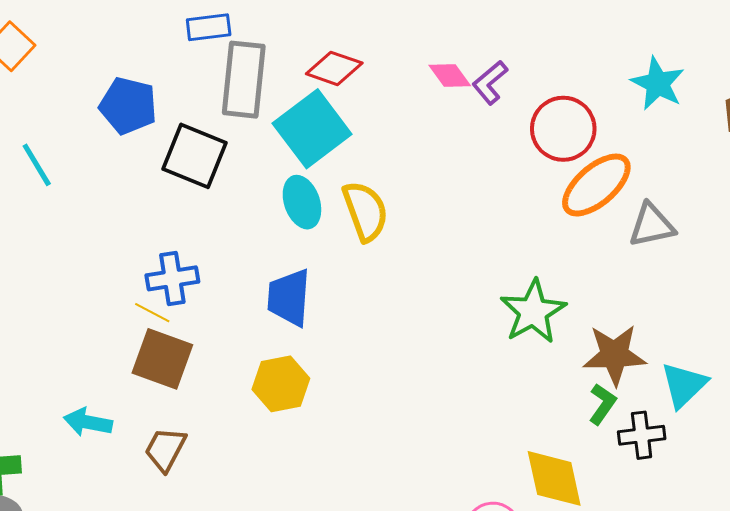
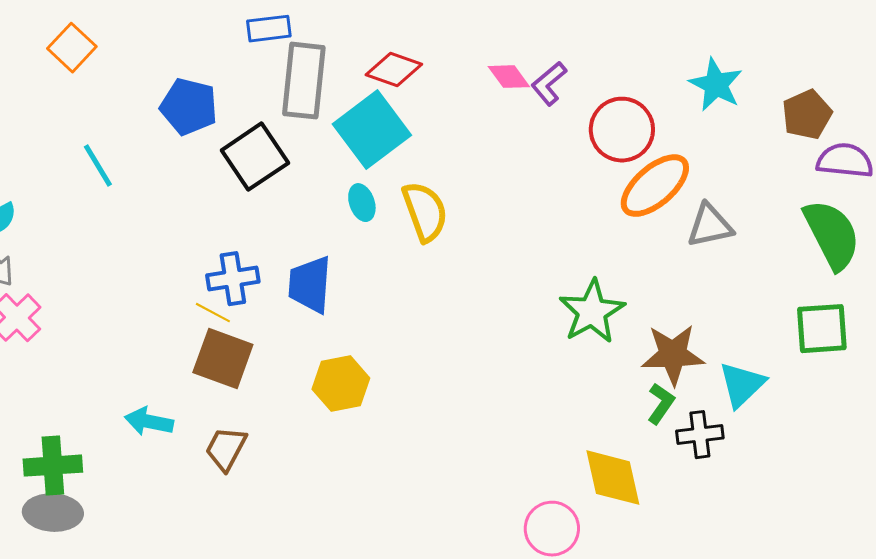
black square: (194, 156) -> (255, 157), turned 34
cyan ellipse: (302, 202) -> (362, 203), size x0.7
blue trapezoid: (289, 298) -> (310, 285), moved

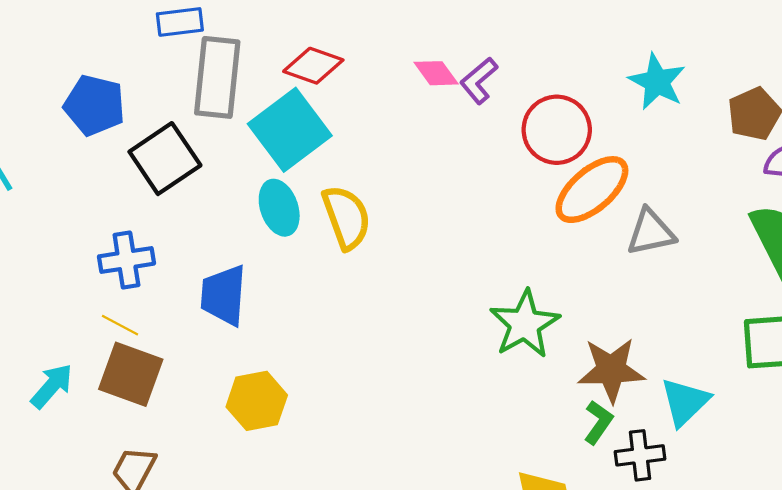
cyan ellipse: (362, 203) -> (279, 208), size x1.4
blue cross: (233, 279) -> (126, 260), moved
cyan arrow: (149, 422) -> (52, 386), moved, turned 120

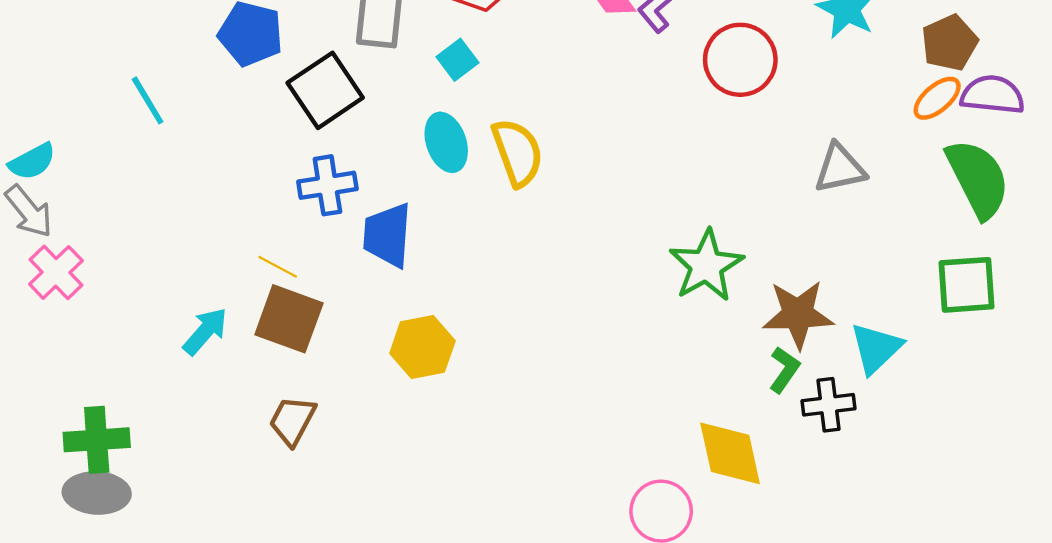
cyan square: (290, 130) -> (458, 60), size x0.5
orange ellipse: (592, 190) -> (937, 98), moved, size x0.6
blue cross: (126, 260) -> (327, 185), moved

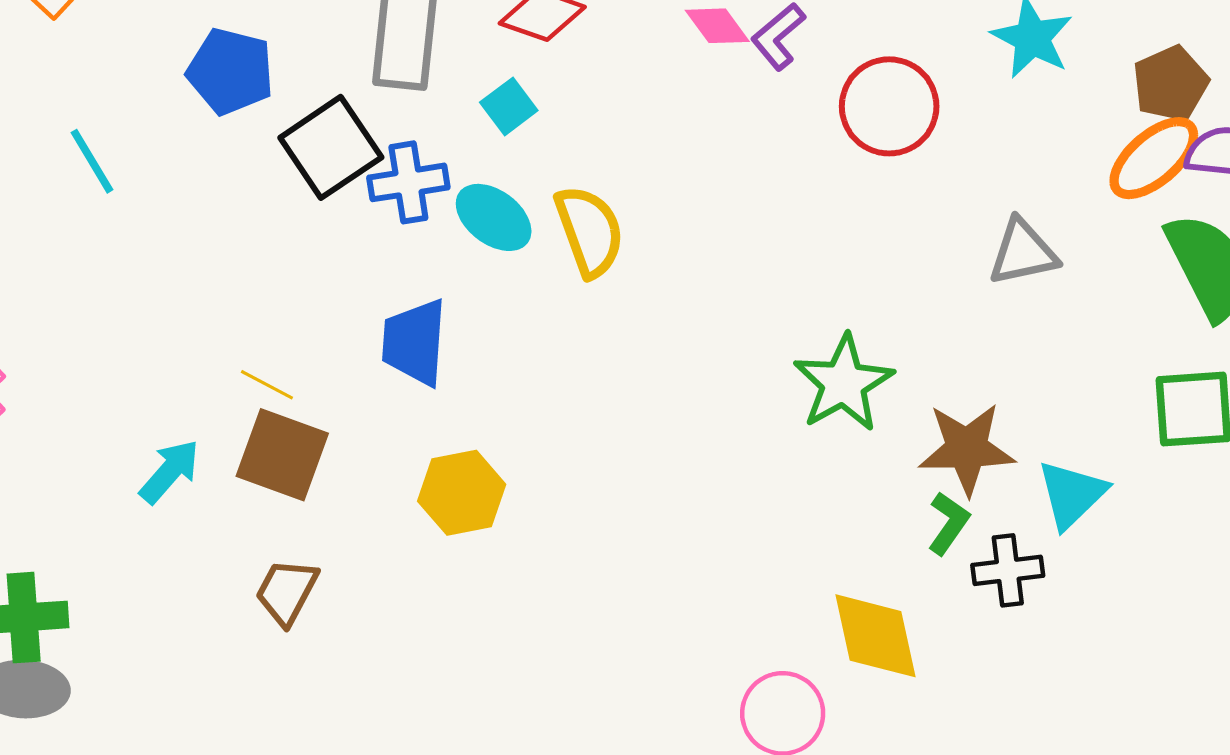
orange ellipse: (937, 98) -> (1154, 158), size x1.4
cyan ellipse: (446, 142) -> (494, 217), turned -34
blue cross: (327, 185) -> (408, 182), moved

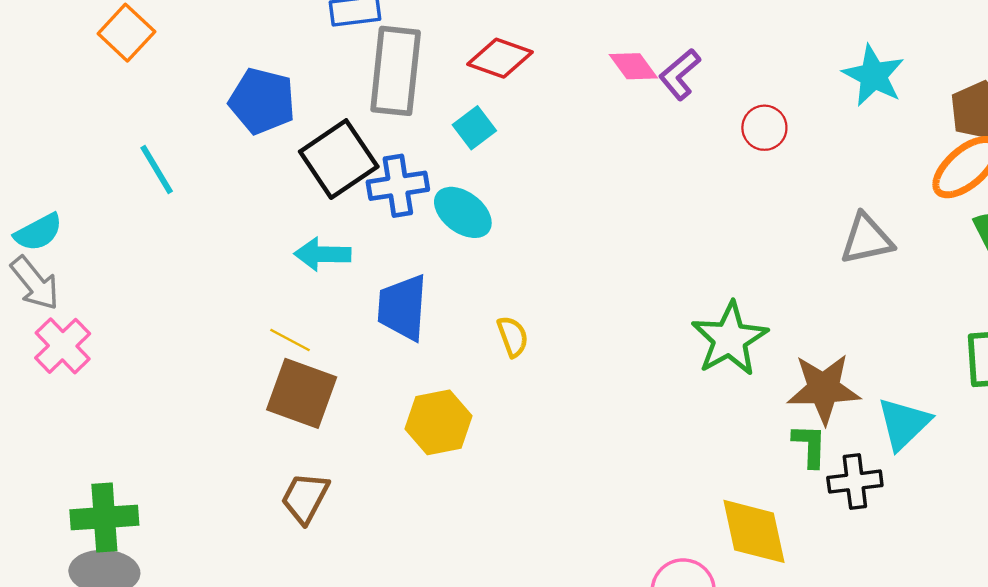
red circle: (889, 106) -> (764, 128), size x0.6
yellow semicircle: (589, 231) -> (513, 337), moved, size x0.6
cyan arrow: (170, 471) -> (322, 254), moved, turned -130
green L-shape: (948, 523) -> (810, 446), turned -33

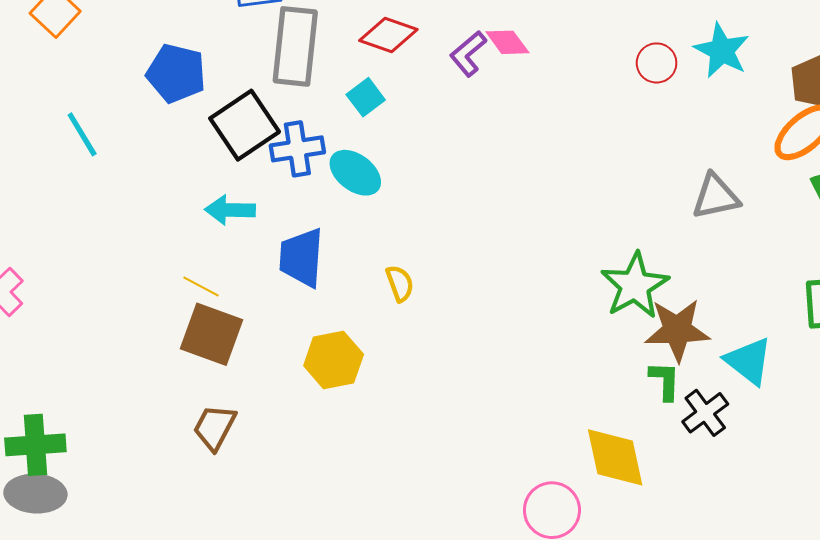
purple L-shape: (680, 74) -> (468, 54), moved
red circle: (764, 128) -> (657, 63), moved
green star: (730, 339) -> (635, 286), moved
cyan triangle: (904, 424) -> (749, 361), turned -38
black cross: (855, 482) -> (705, 413), turned -30

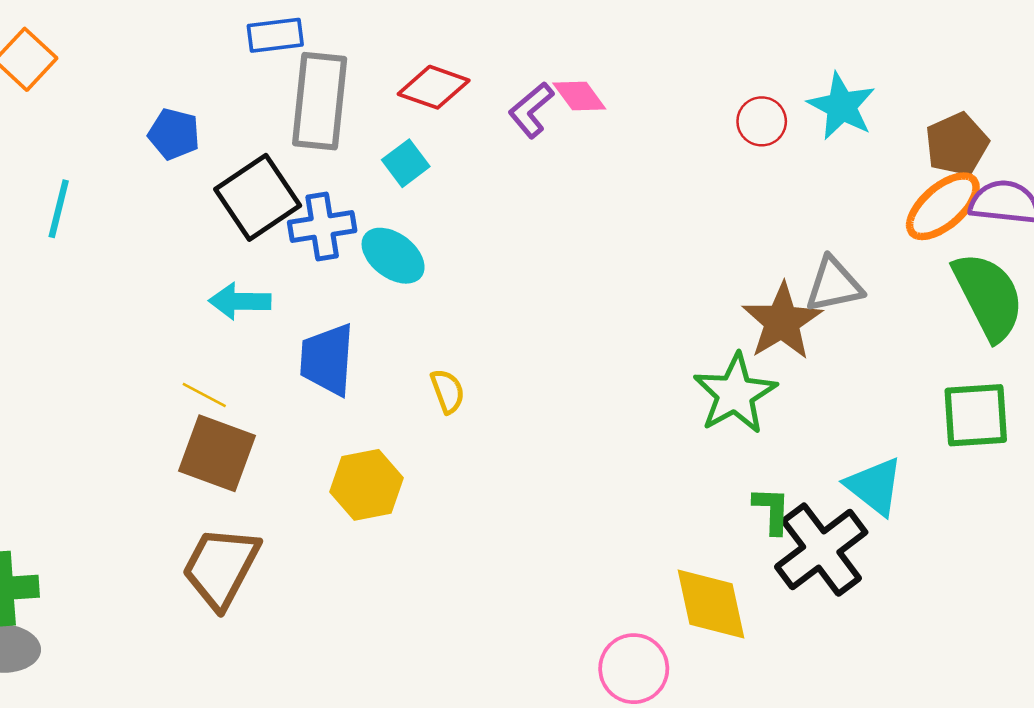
blue pentagon: (176, 73) -> (174, 134), size x0.7
cyan line: (82, 134) -> (59, 209), turned 45
brown star: (677, 330) -> (782, 322), moved, turned -30
black cross: (705, 413) -> (821, 550), size x1.6
brown trapezoid: (215, 427) -> (221, 567), size x1.5

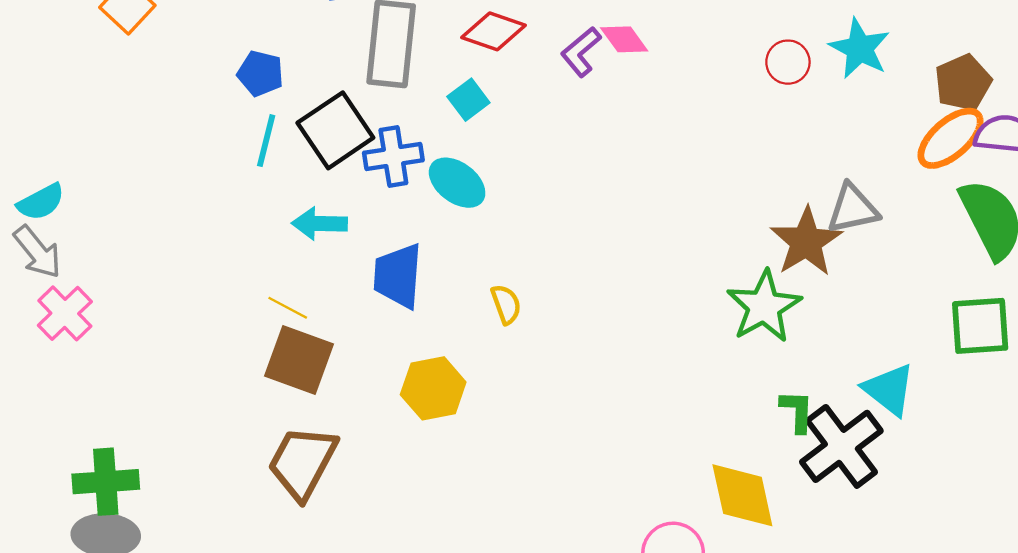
cyan line: (59, 209) -> (266, 141), moved

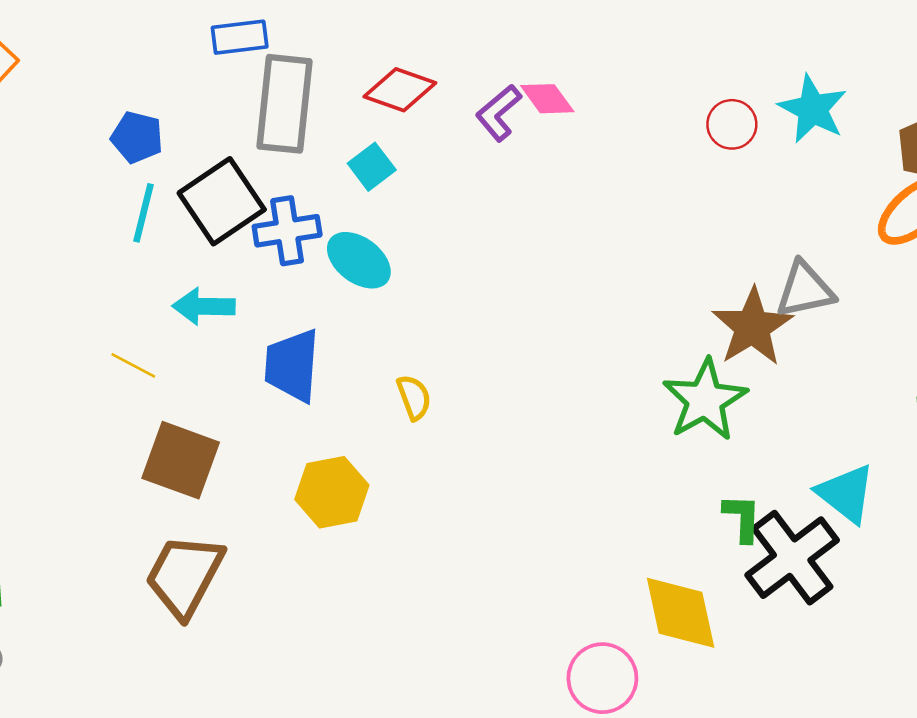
yellow line: (288, 308) -> (133, 365), moved

